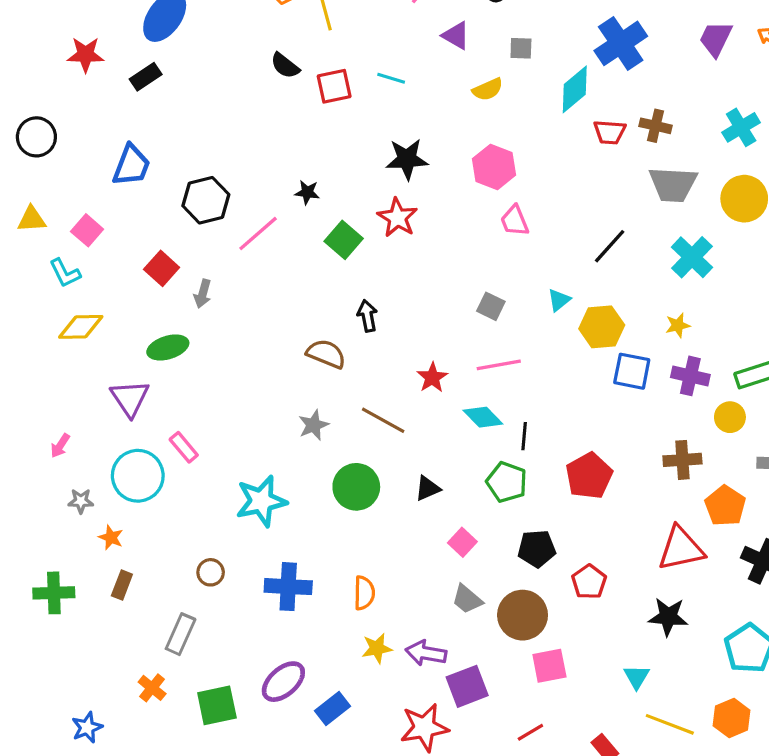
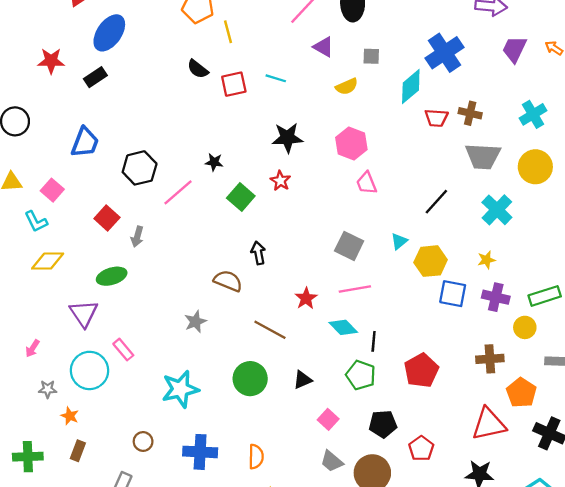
red star: (397, 218) -> (280, 181), size x0.7
gray square: (491, 306) -> (349, 246), size x1.4
gray star: (314, 425) -> (195, 322), moved

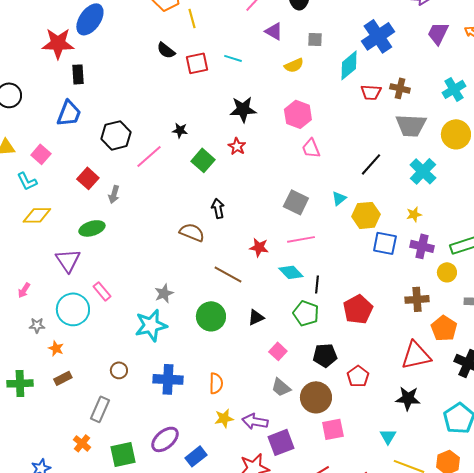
red star: (51, 61) -> (58, 43), moved, size x1.4
black rectangle: (95, 77) -> (78, 74), moved, turned -60
red star: (306, 298) -> (259, 247), turned -30
gray star: (195, 322) -> (164, 293), moved
brown rectangle: (78, 451) -> (63, 378), turned 42

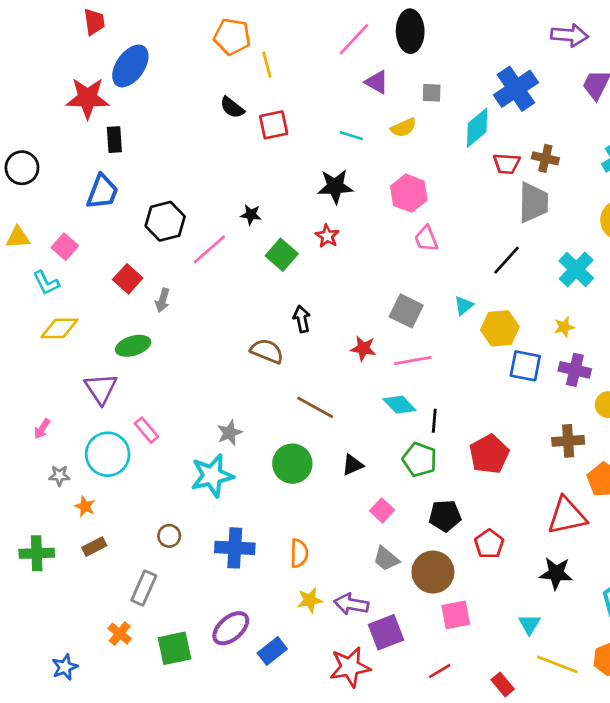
cyan line: (233, 58) -> (351, 136), moved
gray trapezoid: (411, 125) -> (533, 203), moved, turned -92
red star: (259, 247) -> (363, 348), moved

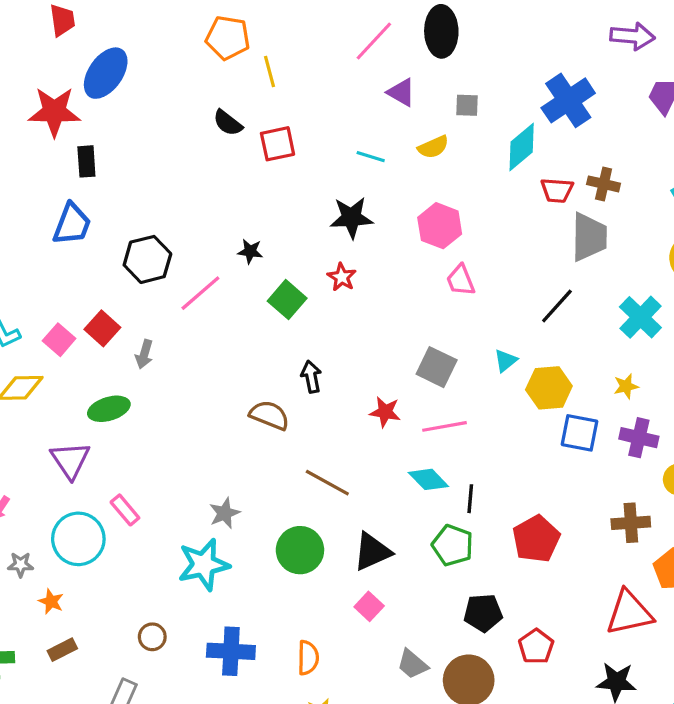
pink square: (65, 247) -> (59, 340), moved
black triangle: (353, 465) -> (372, 552), size x1.5
pink square: (382, 510) -> (369, 606), moved

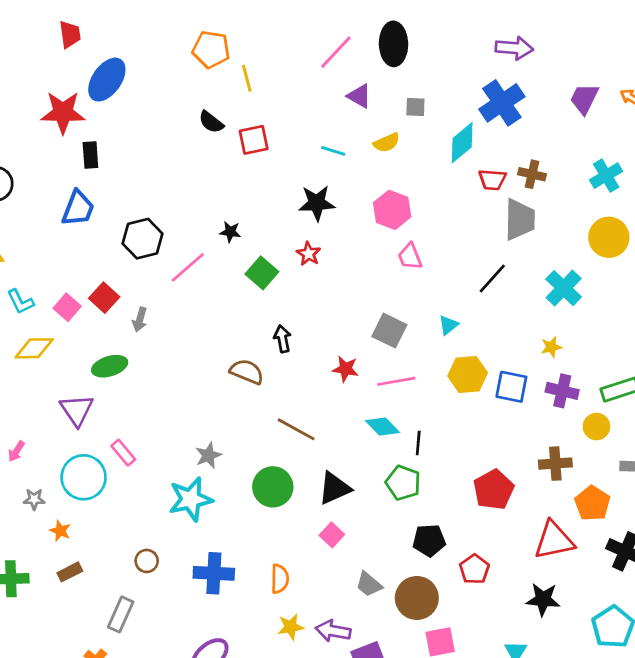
purple arrow: (632, 36) -> (514, 48), moved
yellow hexagon: (549, 388) -> (468, 374), moved
red pentagon: (536, 539) -> (494, 490), moved

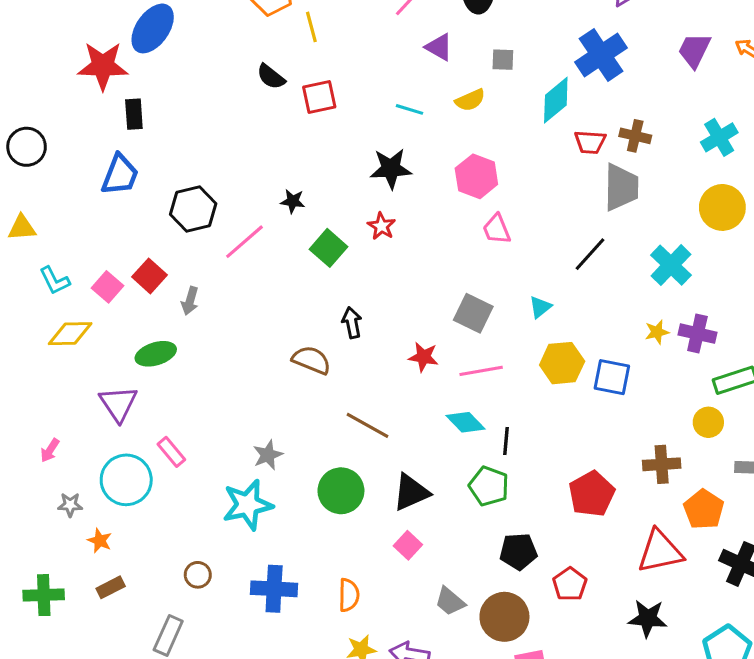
purple cross: (562, 391) -> (697, 334), moved

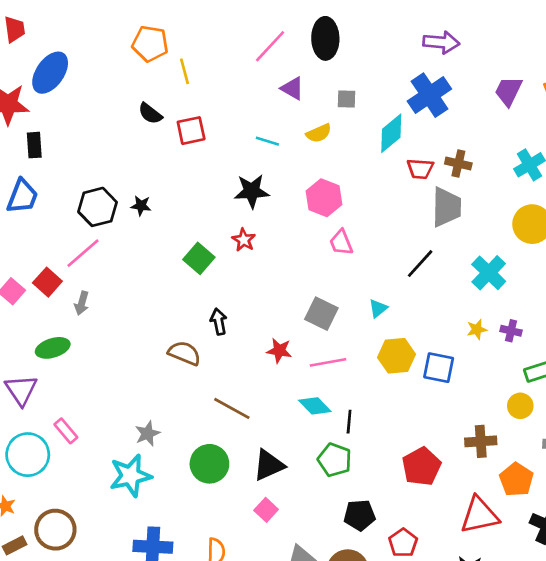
black star: (293, 201) -> (141, 206), moved
black hexagon: (193, 209) -> (98, 207), moved
pink line: (244, 242) -> (83, 253), moved
purple cross: (697, 334) -> (511, 331), size x0.7
brown circle: (198, 575) -> (55, 530), moved, size x1.8

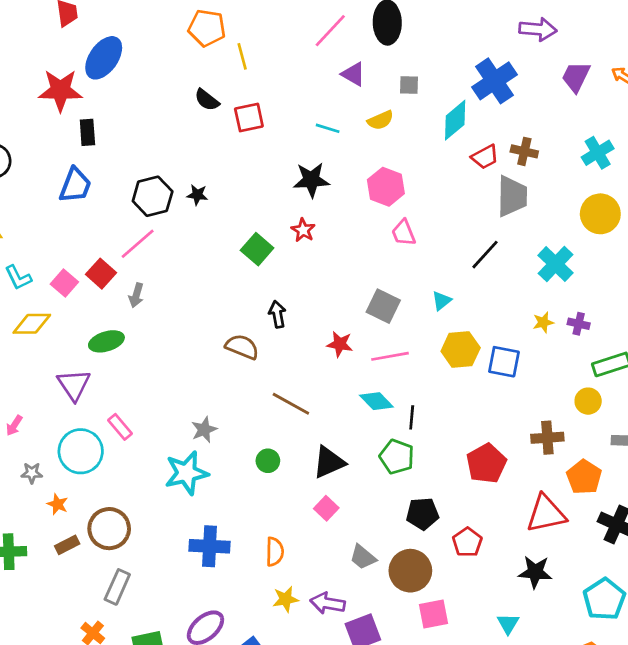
purple arrow: (441, 42) -> (538, 29), moved
red trapezoid: (420, 169) -> (485, 157), turned -32
green circle: (209, 464) -> (268, 461), size x0.6

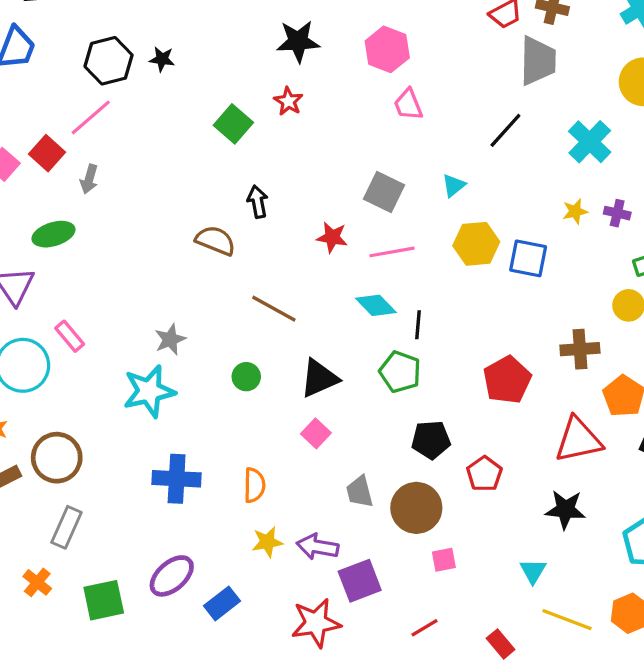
gray trapezoid: (363, 557) -> (360, 492), turned 36
pink square: (433, 614) -> (444, 560), size x0.7

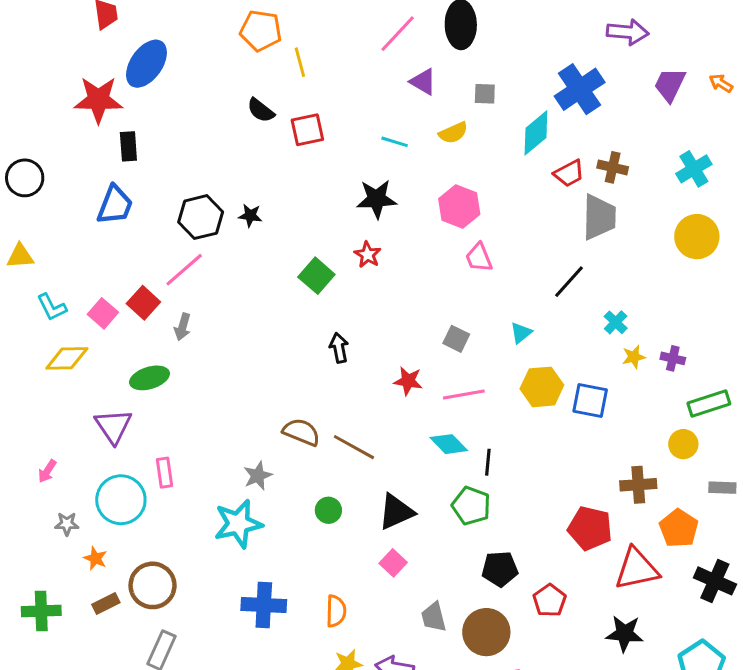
cyan cross: (590, 142) -> (616, 322), moved, size x0.6
gray square: (384, 192) -> (456, 339), size x0.7
brown semicircle: (215, 241) -> (301, 432), moved
pink rectangle: (70, 336) -> (165, 473), turned 32
red pentagon: (507, 380) -> (590, 528), moved, turned -30

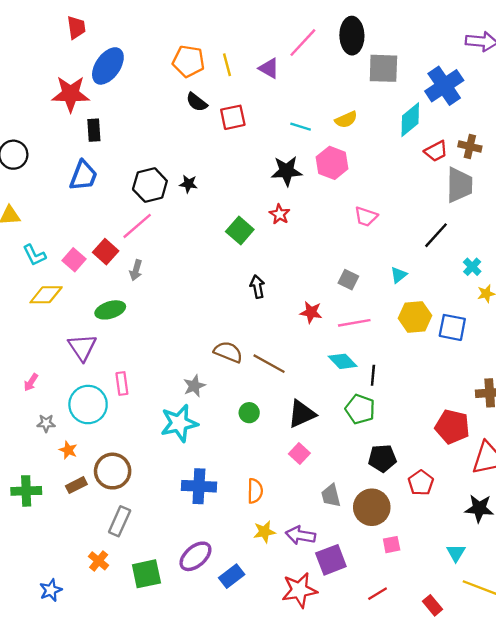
orange pentagon: (261, 31) -> (188, 61), moved
purple triangle: (423, 82) -> (269, 68), moved
gray square: (485, 94) -> (383, 68), moved, size x1.8
pink hexagon: (459, 207) -> (332, 163), moved
pink trapezoid: (479, 258) -> (366, 217), turned -50

